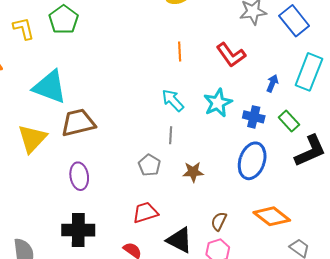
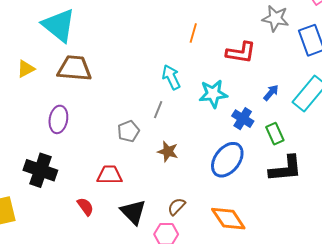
red L-shape: (231, 55) -> (241, 53), turned -64
yellow triangle: (32, 139) -> (26, 69), size x0.6

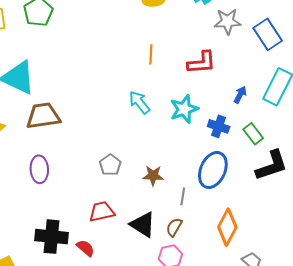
gray line: (158, 110) -> (183, 196), moved
black cross: (40, 170) -> (52, 237), moved
black triangle: (133, 212) -> (143, 225), moved
orange diamond: (228, 219) -> (227, 227), turned 75

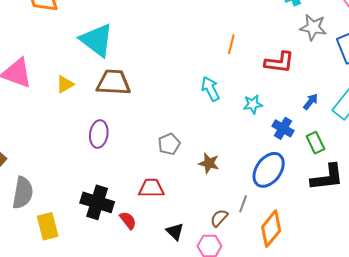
cyan star: (184, 109) -> (253, 104), size x0.7
gray line: (183, 196) -> (243, 204), moved
black triangle: (143, 225) -> (175, 231), moved, size x0.7

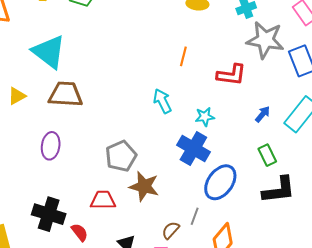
gray star: (313, 27) -> (265, 40), size x1.4
blue cross: (283, 128) -> (193, 148), moved, size x1.5
gray pentagon: (169, 144) -> (121, 156), size x1.4
brown star: (209, 163) -> (144, 186), moved, size x1.4

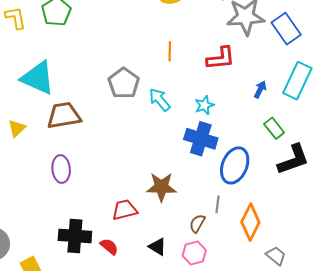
gray pentagon: (121, 156) -> (124, 83), moved

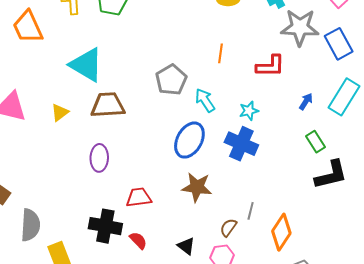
blue ellipse: (235, 165) -> (189, 140), moved
red trapezoid: (125, 210) -> (139, 197), moved

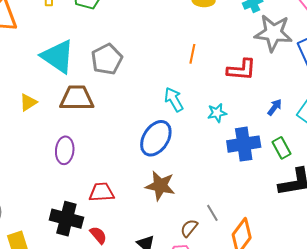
gray pentagon: (171, 80) -> (107, 59), moved
blue cross: (241, 144) -> (244, 144), moved, turned -36
gray line: (251, 211) -> (212, 213), turned -48

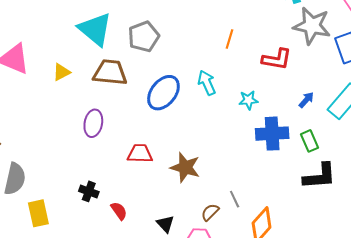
blue ellipse: (156, 138) -> (163, 93), moved
red trapezoid: (102, 192) -> (140, 154), moved
black cross: (66, 219) -> (89, 191), size x0.6

